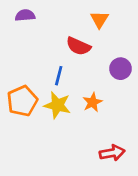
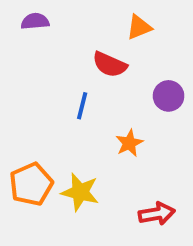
orange triangle: (99, 20) -> (139, 27), turned 36
orange pentagon: (22, 101) -> (31, 184), moved
yellow star: (57, 105) -> (80, 192), moved

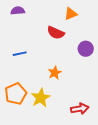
blue line: (82, 106) -> (20, 54), moved, turned 64
orange star: (129, 143) -> (55, 73), moved
yellow star: (80, 192) -> (41, 98), turned 30

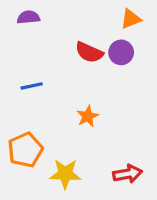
orange triangle: (71, 14) -> (131, 19), moved
purple circle: (86, 49) -> (121, 52), moved
yellow star: (41, 98) -> (65, 174), moved, turned 30

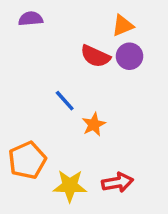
orange triangle: (131, 19) -> (123, 26), moved
blue line: (32, 86) -> (65, 101), moved, turned 60
red arrow: (128, 174) -> (118, 182), moved

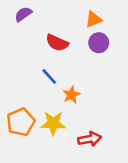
purple semicircle: (31, 19) -> (23, 14), turned -30
red semicircle: (95, 56) -> (57, 43), moved
yellow star: (70, 186) -> (53, 123), moved

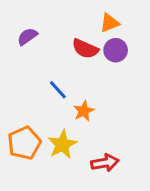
purple semicircle: (23, 14) -> (27, 37), moved
red semicircle: (57, 43) -> (85, 49), moved
yellow star: (53, 123) -> (62, 144), turned -30

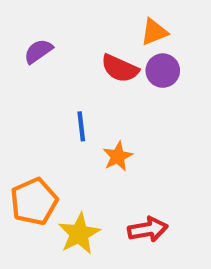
blue line: (58, 90) -> (81, 126), turned 35
yellow star: (62, 144) -> (79, 234), moved

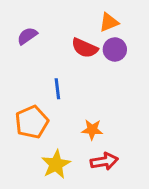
orange star: (118, 156) -> (92, 130), moved, turned 30
orange pentagon: (34, 201) -> (32, 122), moved

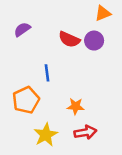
orange triangle: (109, 22) -> (103, 13), moved

